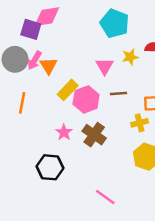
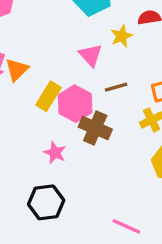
orange triangle: (48, 66) -> (17, 70), turned 30
brown cross: (94, 135) -> (95, 128), moved

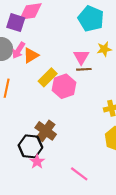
brown line: (116, 87) -> (84, 69), moved
brown cross: (95, 128) -> (46, 131), moved
pink star: (55, 153) -> (37, 162), moved

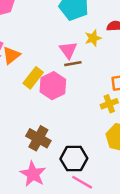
black hexagon: (30, 146) -> (74, 159), moved
pink star: (37, 162) -> (33, 174), size x1.5

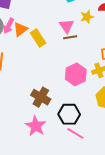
yellow rectangle: (33, 78) -> (38, 38), moved, turned -72
pink hexagon: (53, 86) -> (76, 74), moved

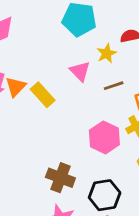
brown line: (70, 37) -> (114, 86), moved

